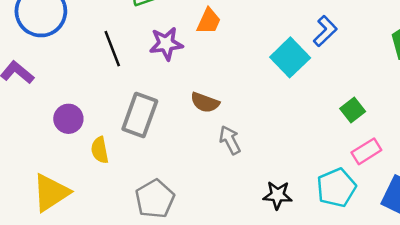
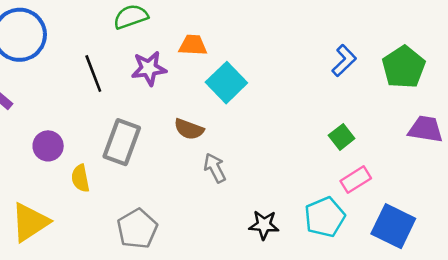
orange trapezoid: (209, 21) -> (193, 45), turned -112
blue L-shape: (325, 31) -> (344, 61), moved
cyan square: (290, 57) -> (226, 83), moved

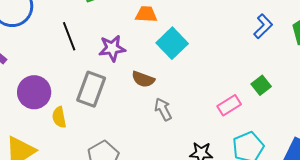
purple star: (149, 68) -> (112, 48), moved
purple circle: (48, 146) -> (34, 92), size x1.4
pink rectangle: (356, 180) -> (229, 105), moved

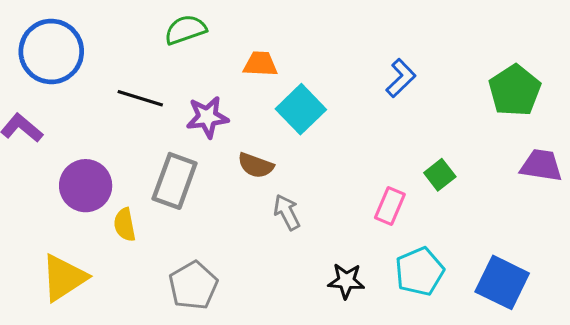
blue L-shape: (263, 26) -> (401, 78), moved
black line: (69, 36) -> (140, 98), turned -52
pink rectangle: (229, 105) -> (390, 206), turned -35

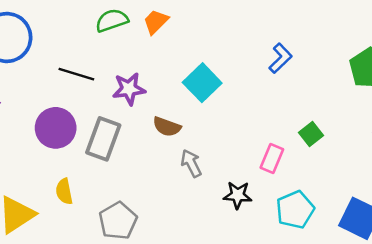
orange trapezoid: (260, 64) -> (156, 22), moved, turned -48
purple circle: (86, 186) -> (56, 128), moved
yellow semicircle: (125, 225) -> (64, 191), moved
black star: (346, 281) -> (238, 195), moved

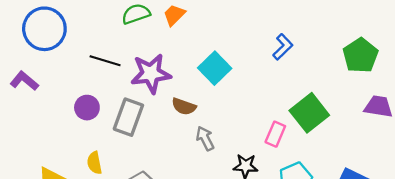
purple star: (129, 89) -> (151, 73), size x1.4
purple circle: (56, 128) -> (87, 108), size x0.7
green square: (311, 134) -> (309, 113), size x1.8

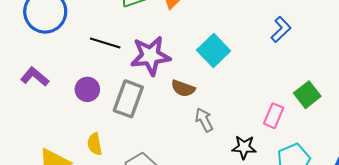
purple L-shape: (24, 81) -> (35, 77), moved
green square: (309, 113) -> (307, 95), size x0.7

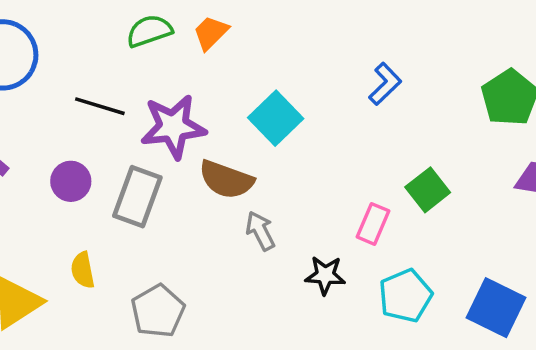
brown semicircle: (183, 88) -> (226, 180), size x1.4

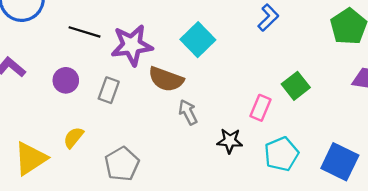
gray rectangle: (137, 197) -> (109, 90), size x0.7
yellow semicircle: (83, 270) -> (73, 138), turned 50

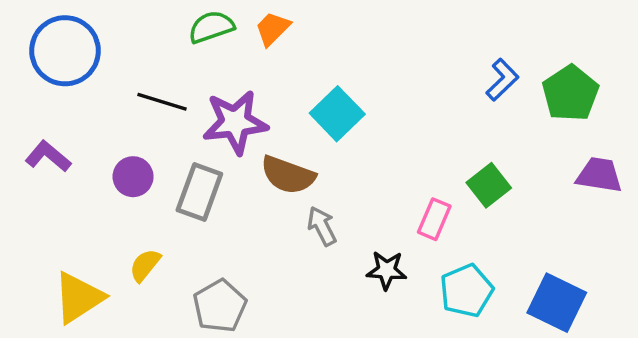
blue L-shape: (268, 18) -> (502, 80), moved
gray rectangle: (109, 90) -> (199, 192), size x1.4

